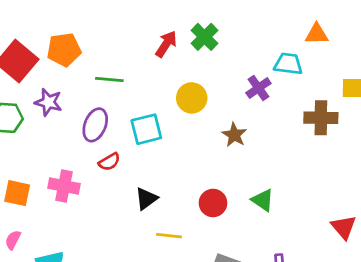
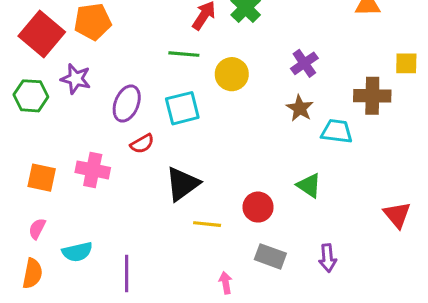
cyan trapezoid: (288, 64) -> (337, 131), moved
green line: (109, 79) -> (184, 54), moved
brown star: (234, 135) -> (300, 108), moved
black triangle: (146, 199) -> (182, 184), size x1.4
red circle: (213, 203) -> (258, 207), moved

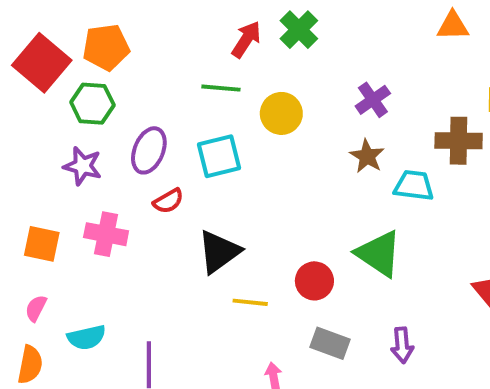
purple star: (76, 79) -> (83, 166), moved
green hexagon: (31, 96) -> (92, 104), moved
green triangle: (309, 185) -> (379, 254), size x1.5

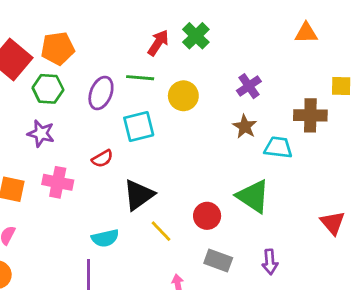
purple ellipse: (149, 150) -> (101, 93), moved
yellow line: (250, 302) -> (161, 231), turned 40
cyan semicircle: (87, 337) -> (105, 238), moved

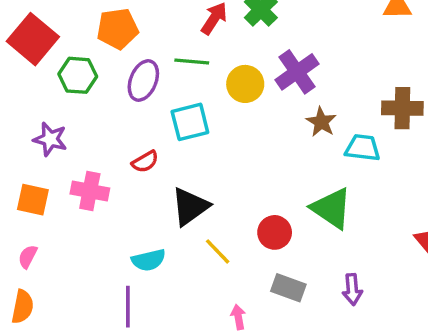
orange pentagon: (58, 48) -> (117, 29), moved
purple cross: (249, 86) -> (297, 72), moved, size x1.4
purple star: (41, 133) -> (50, 139), moved

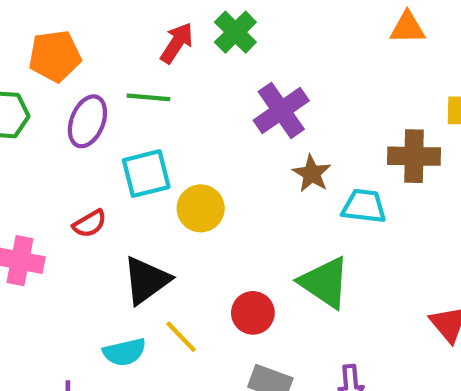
yellow circle: (245, 84) -> (201, 208), moved
cyan semicircle: (149, 260) -> (124, 352), moved

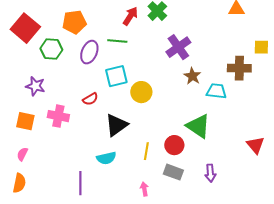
red circle: (253, 313) -> (174, 145), moved
yellow line: (181, 337) -> (146, 151), moved, turned 54

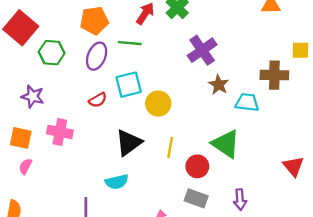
orange pentagon: (74, 22) -> (94, 21), moved
red semicircle: (90, 99) -> (98, 100), moved
yellow line: (146, 151) -> (170, 147), moved
pink semicircle: (22, 154) -> (25, 166), moved

